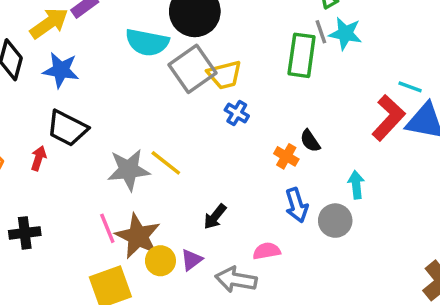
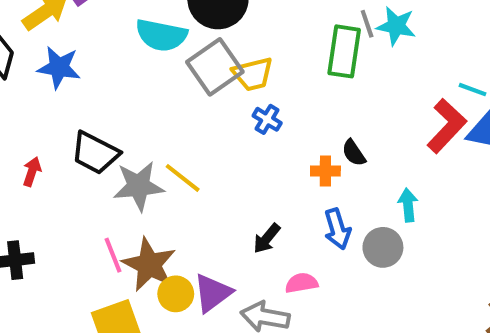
black trapezoid: (67, 128) -> (95, 153), moved
orange cross: (286, 156) -> (325, 171), turned -30
black arrow: (215, 217) -> (267, 238), moved
purple triangle: (192, 260) -> (213, 293), size x1.5

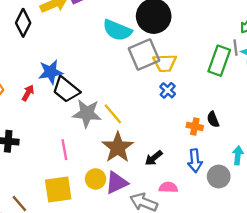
blue star: (59, 67) -> (51, 72), moved, turned -30
brown star: (149, 265) -> (118, 147), moved

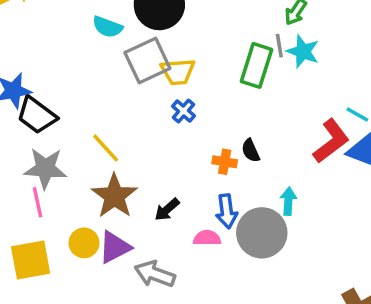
cyan semicircle: (117, 30) -> (107, 27), size x0.7
gray star: (87, 113) -> (45, 168), moved
gray circle: (219, 177) -> (262, 233), size x1.5
pink semicircle: (168, 187) -> (207, 238), moved

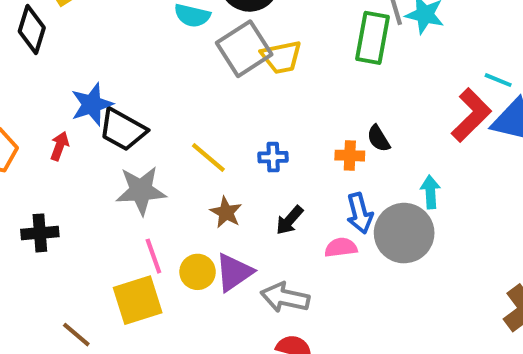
blue cross: (183, 111) -> (273, 157), moved, turned -35
brown star: (114, 196) -> (226, 212), size x0.6
pink line: (37, 202) -> (153, 256), moved

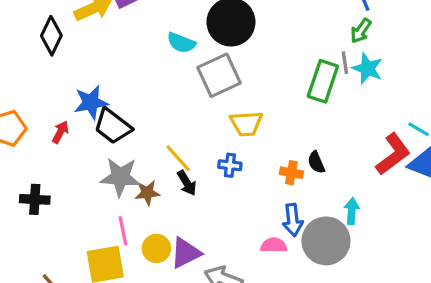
yellow trapezoid: (281, 57) -> (246, 124), moved
brown star: (226, 212) -> (147, 193), moved, turned 30
black arrow: (290, 220) -> (187, 183), moved, turned -80

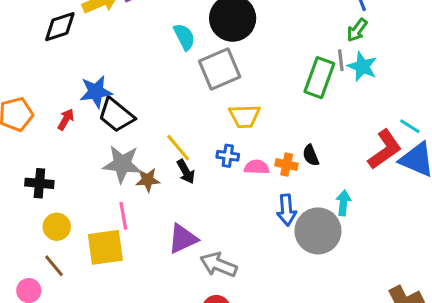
black diamond: (51, 36) -> (60, 27), turned 45
cyan semicircle: (181, 43) -> (184, 37), turned -140
pink semicircle: (274, 245) -> (257, 167), moved
yellow circle: (156, 248) -> (57, 227), moved

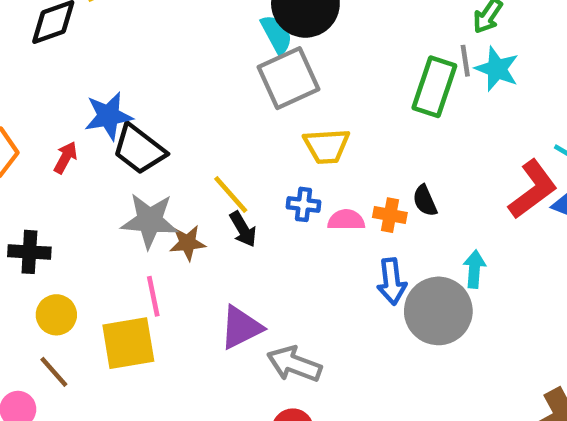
cyan semicircle: (184, 37) -> (277, 34), moved

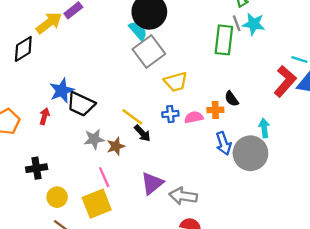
gray star: (150, 221) -> (94, 139), size x0.7

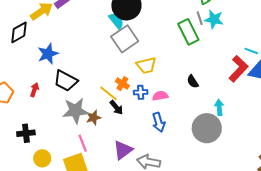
green rectangle: (224, 40) -> (188, 32), turned -35
blue star: (62, 90) -> (48, 54), moved
orange cross: (215, 110) -> (122, 84), moved, turned 32
gray star: (94, 139) -> (75, 111), size x1.5
blue arrow: (224, 143) -> (159, 122), moved

